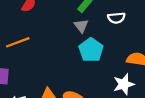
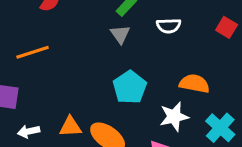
cyan pentagon: (91, 50) -> (130, 87), moved

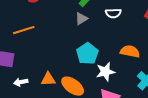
gray triangle: (120, 34) -> (81, 19), turned 32
white star: (174, 117) -> (105, 72), moved

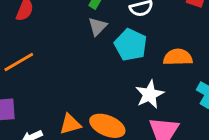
cyan pentagon: (87, 54) -> (131, 45), moved

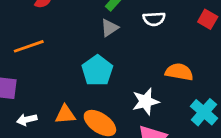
cyan pentagon: (131, 45) -> (97, 71), moved

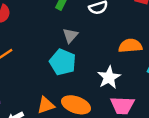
gray triangle: (109, 28) -> (70, 35), moved

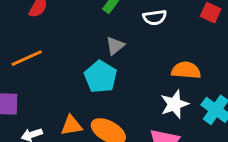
white star: (109, 77) -> (174, 104), moved

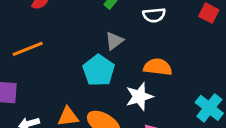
orange semicircle: (186, 70) -> (158, 67), moved
white star: (174, 104) -> (139, 96), moved

